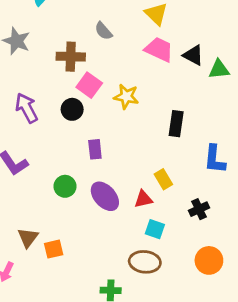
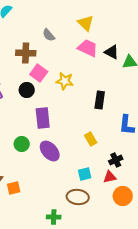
purple rectangle: (95, 149) -> (43, 118), size x1.5
red triangle: (143, 199) -> (110, 177), moved
cyan square: (155, 229) -> (85, 174), turned -32

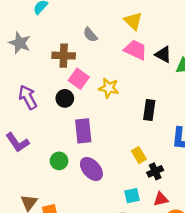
black cross: (116, 160) -> (155, 171), moved

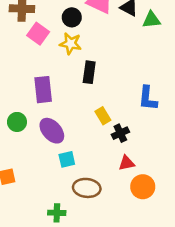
black circle: (65, 98) -> (72, 17), moved
black rectangle: (149, 110) -> (89, 72), moved
cyan square: (132, 196) -> (67, 159), moved

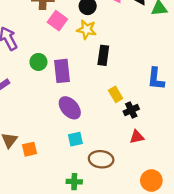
green circle: (17, 122) -> (38, 62), moved
cyan square: (67, 159) -> (75, 139), moved
orange circle: (143, 187) -> (151, 180), moved

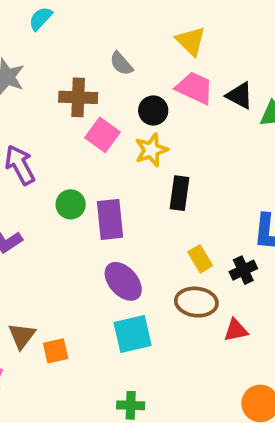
yellow star: (87, 30) -> (151, 150), turned -30
black cross: (131, 110) -> (243, 270), moved
cyan square: (75, 139) -> (133, 334), size x1.5
brown ellipse: (101, 159) -> (196, 302), moved

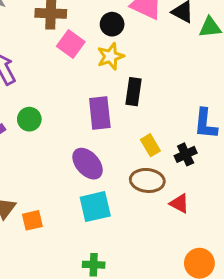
green circle: (71, 204) -> (29, 119), moved
purple rectangle: (110, 219) -> (100, 113), moved
red triangle: (236, 330) -> (179, 203), turned 40

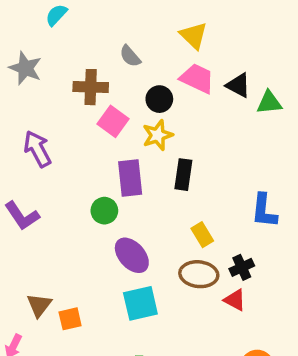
purple rectangle: (100, 113) -> (130, 178), moved
green circle: (29, 119) -> (104, 211), moved
black cross: (186, 154) -> (242, 267), moved

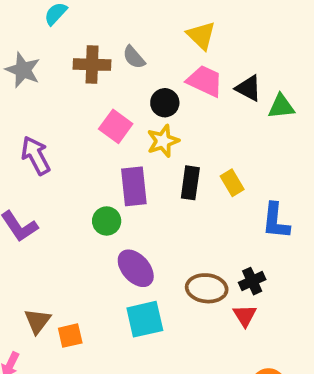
brown cross: (91, 87) -> (92, 65), moved
yellow rectangle: (202, 235) -> (232, 183), moved
red triangle: (235, 300) -> (245, 316), turned 30

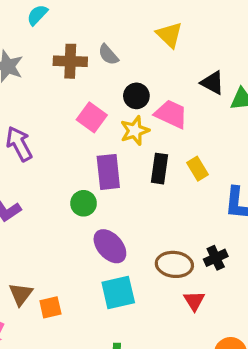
pink trapezoid: (205, 81) -> (171, 114), moved
red triangle: (245, 316) -> (194, 301), moved

